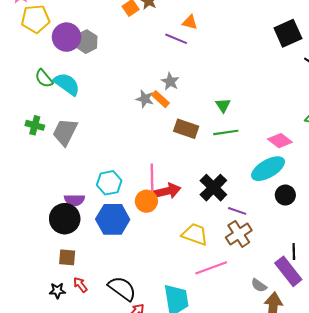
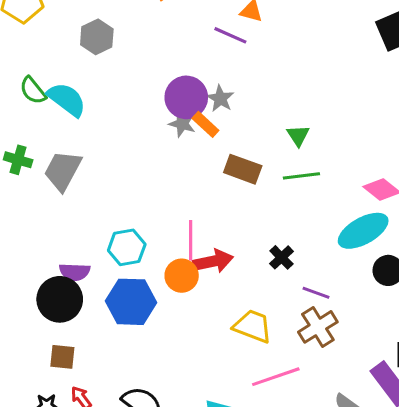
purple circle: (66, 37) -> (186, 97), moved
black cross: (213, 188) -> (282, 257), size x0.6

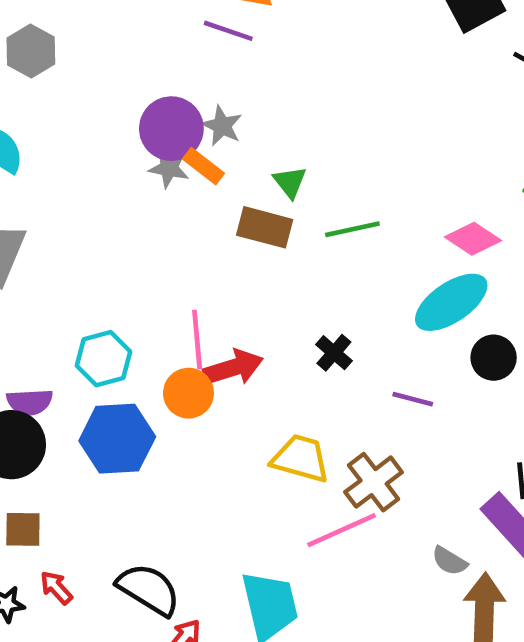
green triangle: (298, 135) -> (290, 182), moved
purple line: (316, 293) -> (413, 399), moved
brown cross: (318, 327) -> (374, 482), moved

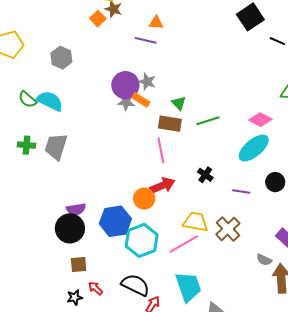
pink line: (197, 340) -> (161, 150), moved
black circle: (494, 358) -> (275, 182), moved
cyan hexagon: (103, 359) -> (142, 240), moved, size x1.4
pink line: (342, 530) -> (184, 244), moved

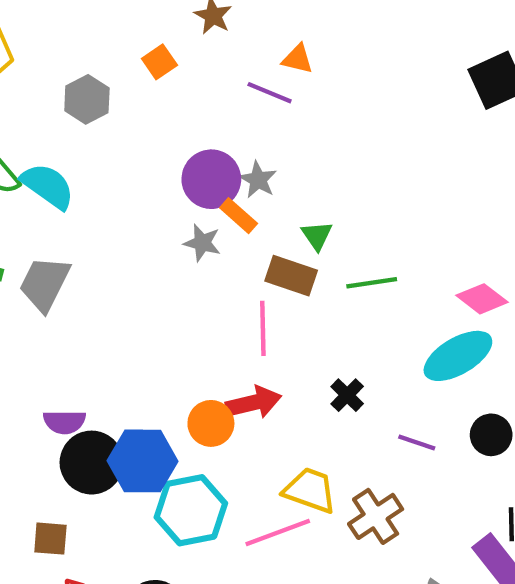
orange square: (98, 19) -> (159, 62), moved
gray star: (126, 102) -> (202, 243), moved
black circle: (70, 228) -> (92, 463), moved

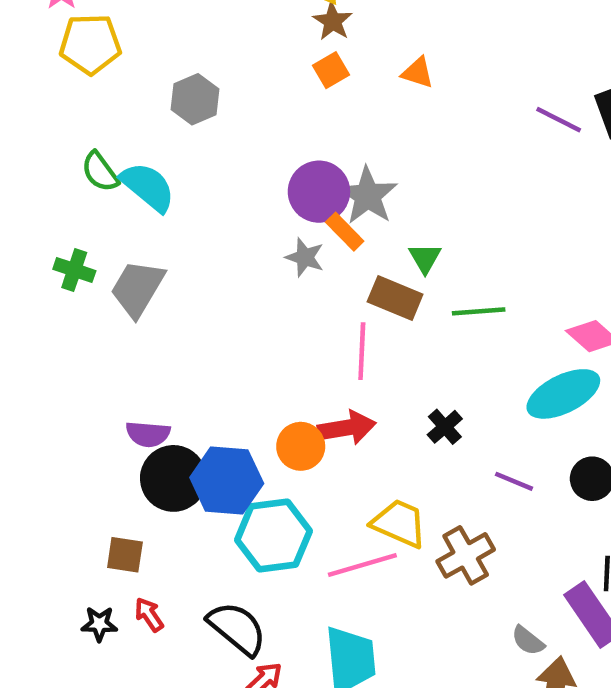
orange square: (159, 62) -> (331, 70), moved
purple line: (270, 93) -> (559, 120), moved
gray star: (258, 180) -> (368, 196), size x1.5

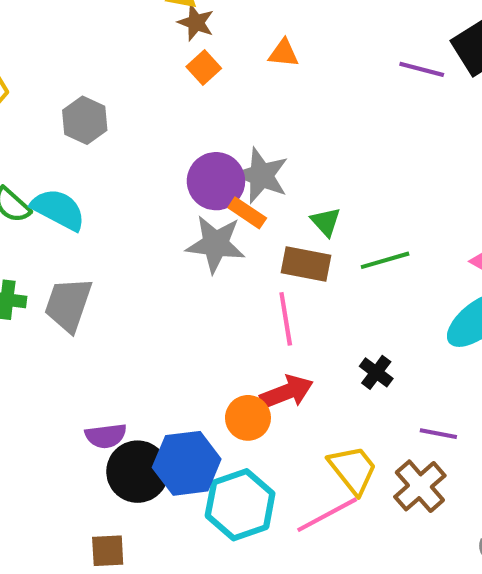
gray star: (305, 257) -> (216, 244), size x1.6
purple line: (514, 481) -> (438, 434), moved
yellow trapezoid: (399, 523) -> (353, 470), turned 40

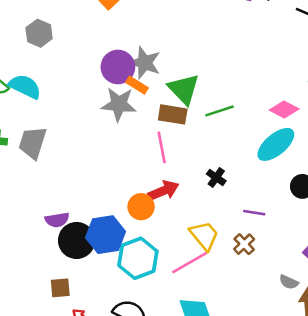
green triangle: (326, 222) -> (184, 89), size x1.8
brown cross: (420, 486) -> (244, 244), size x0.7

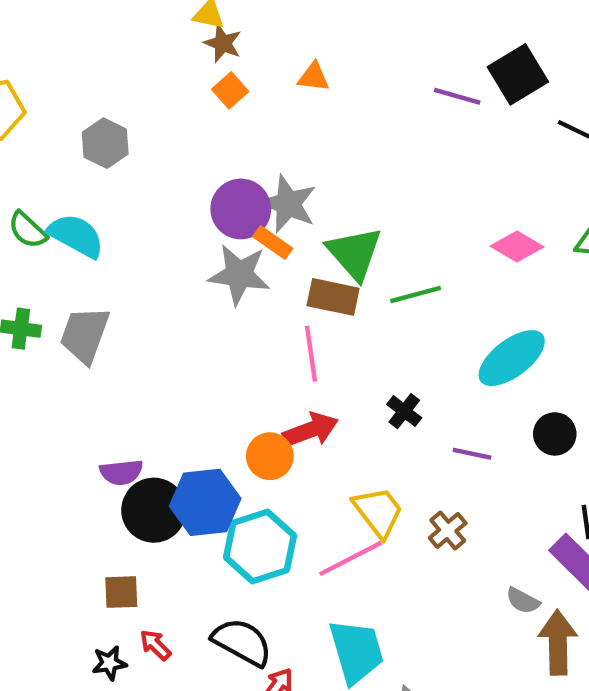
pink diamond: (284, 109) -> (517, 246), moved
purple line: (254, 213) -> (472, 454), moved

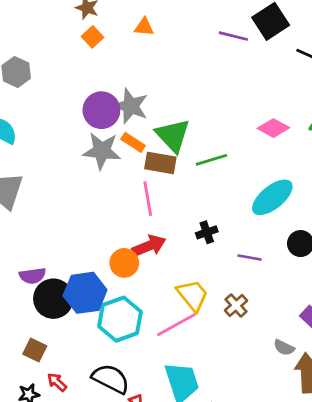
orange rectangle: (273, 243) -> (133, 142), moved
black cross: (404, 411) -> (207, 232), turned 35
brown square: (121, 592) -> (35, 350), turned 30

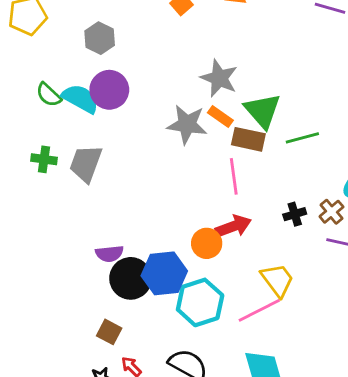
purple circle: (101, 110) -> (109, 90), moved
brown cross: (236, 306) -> (331, 212), moved

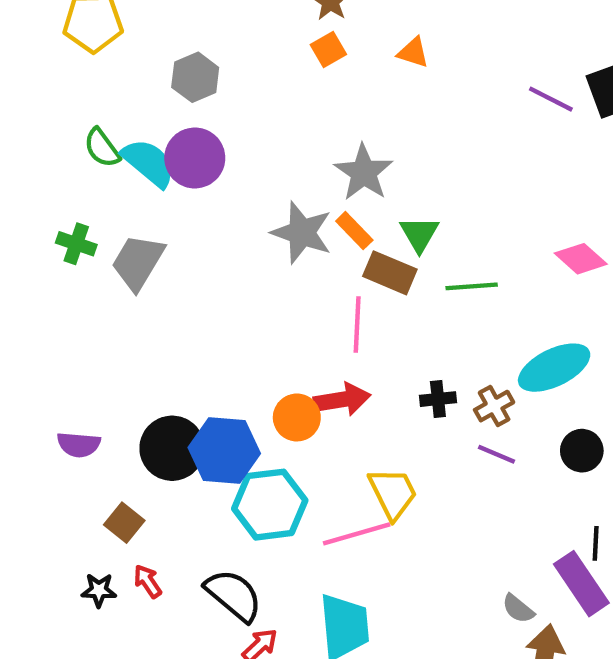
green triangle: (262, 111) -> (419, 234), size x0.7
purple semicircle: (109, 254) -> (79, 445), moved

